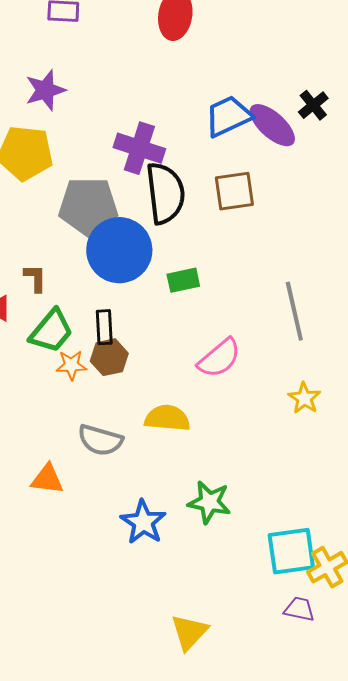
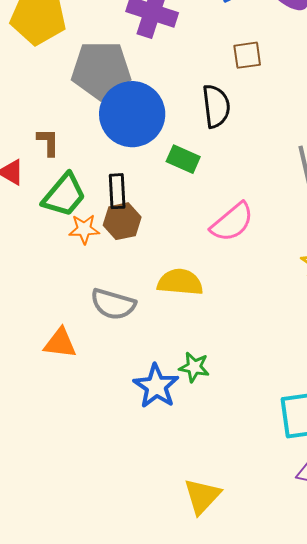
brown square: (234, 191) -> (247, 55), size x0.7
black semicircle: (165, 193) -> (216, 106), moved, size x0.7
green rectangle: (183, 280) -> (183, 159), moved, turned 36
green star: (209, 502) -> (194, 367), moved, size x0.7

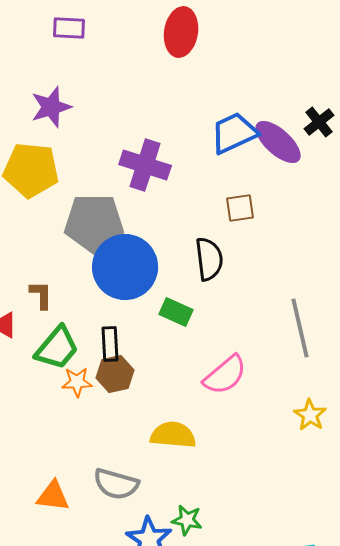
gray semicircle: (113, 304) -> (116, 484), moved

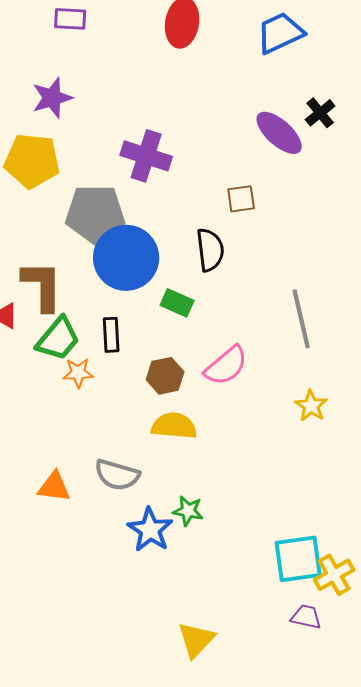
blue trapezoid: (234, 133) -> (280, 33), moved
brown L-shape: (41, 295) -> (42, 286), size x1.8
brown hexagon: (115, 374) -> (165, 376), moved

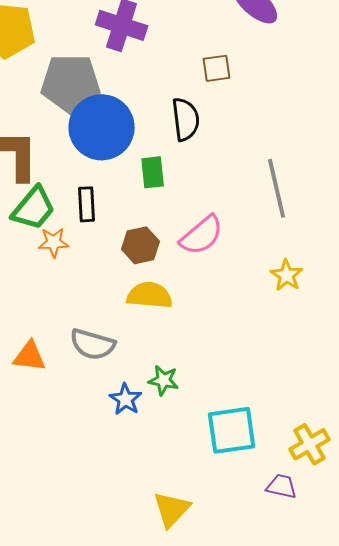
green rectangle: (177, 303) -> (153, 172), turned 60
blue star: (150, 530) -> (126, 399), size x0.7
cyan square: (298, 559) -> (232, 430), moved

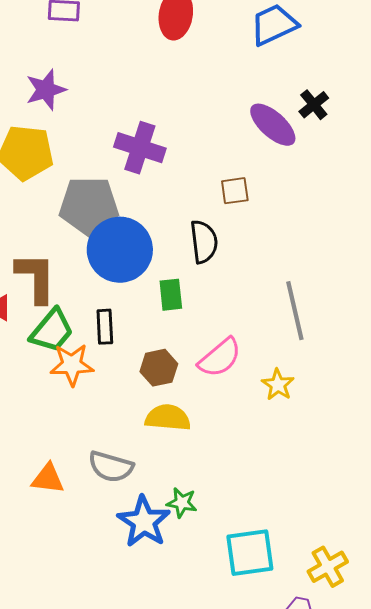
orange star: (54, 242) -> (72, 365), size x1.4
yellow star: (287, 275) -> (278, 385), moved
blue star: (126, 399) -> (144, 522), size x1.6

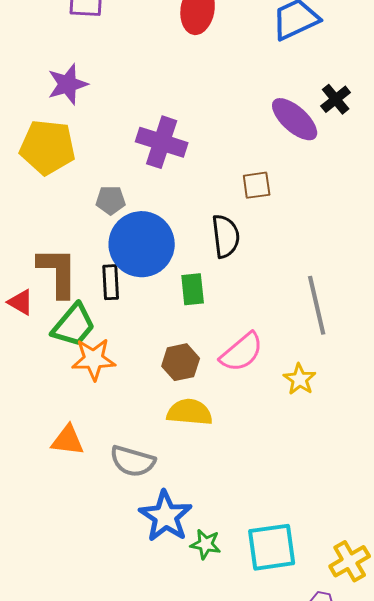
gray pentagon: (89, 206) -> (111, 200), size x0.5
black rectangle: (105, 327) -> (111, 282), moved
orange triangle: (48, 479) -> (68, 440), moved
green star: (182, 503) -> (206, 544), moved

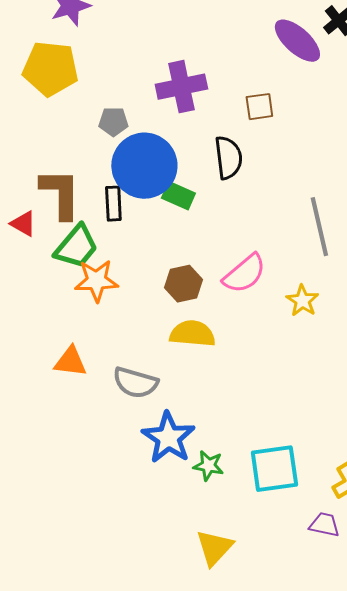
purple cross: (162, 142) -> (181, 87), moved, turned -30
green rectangle: (193, 289) -> (178, 196), moved, turned -60

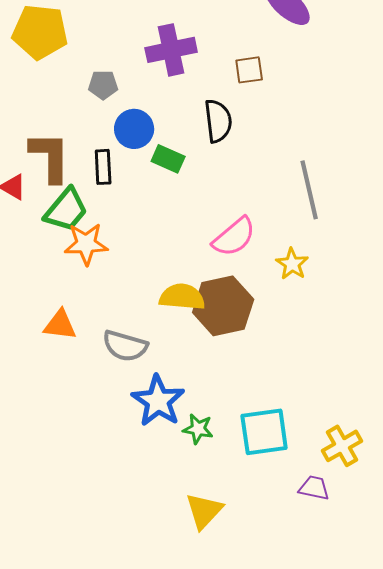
blue circle: (144, 166) -> (134, 129), size x0.6
brown hexagon: (183, 284) -> (223, 306), moved, size x1.6

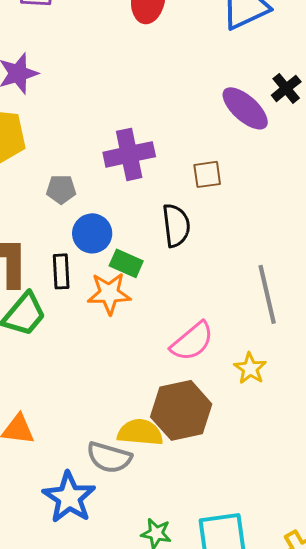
orange star: (86, 244) -> (109, 293), moved
yellow semicircle: (182, 297) -> (140, 432), moved
gray semicircle: (125, 346) -> (109, 457), moved
blue star: (158, 401) -> (69, 497), moved

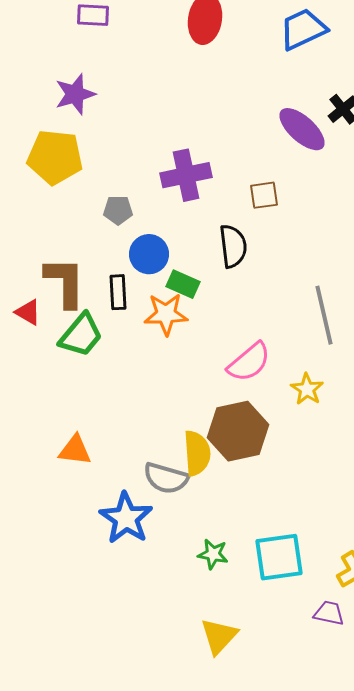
yellow semicircle: (140, 432) -> (197, 453), turned 81

